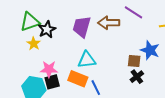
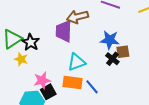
brown arrow: (109, 23) -> (77, 17), moved
blue star: (150, 50) -> (110, 40), moved
black cross: (137, 77) -> (112, 59), moved

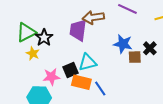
black cross: (112, 59) -> (150, 48), moved
black square: (48, 92) -> (70, 70), moved

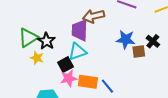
cyan triangle: (88, 62) -> (77, 52), moved
black square: (70, 70) -> (65, 65), moved
pink star: (51, 77) -> (69, 78), moved

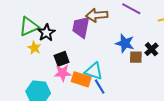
cyan triangle: (77, 52) -> (94, 71), moved, turned 30

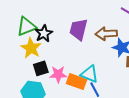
brown arrow: (97, 15) -> (106, 34), moved
yellow star: (34, 48) -> (31, 48), size x1.5
black square: (62, 59) -> (41, 68), moved

